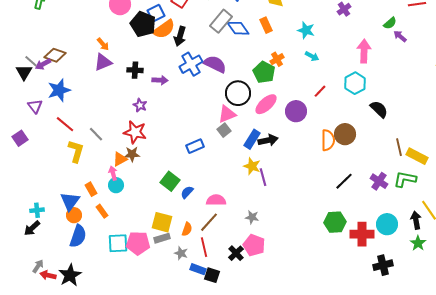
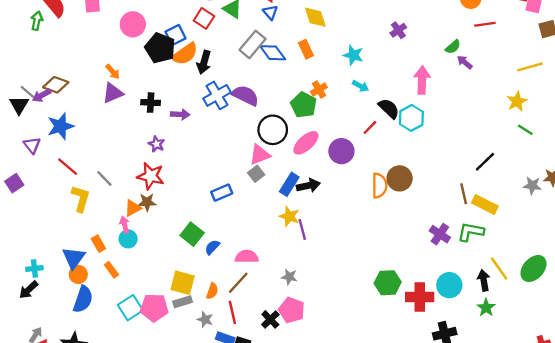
black semicircle: (379, 109) -> (389, 108), moved
black line: (344, 181) -> (485, 162), moved
cyan square: (118, 243) -> (130, 308), turned -30

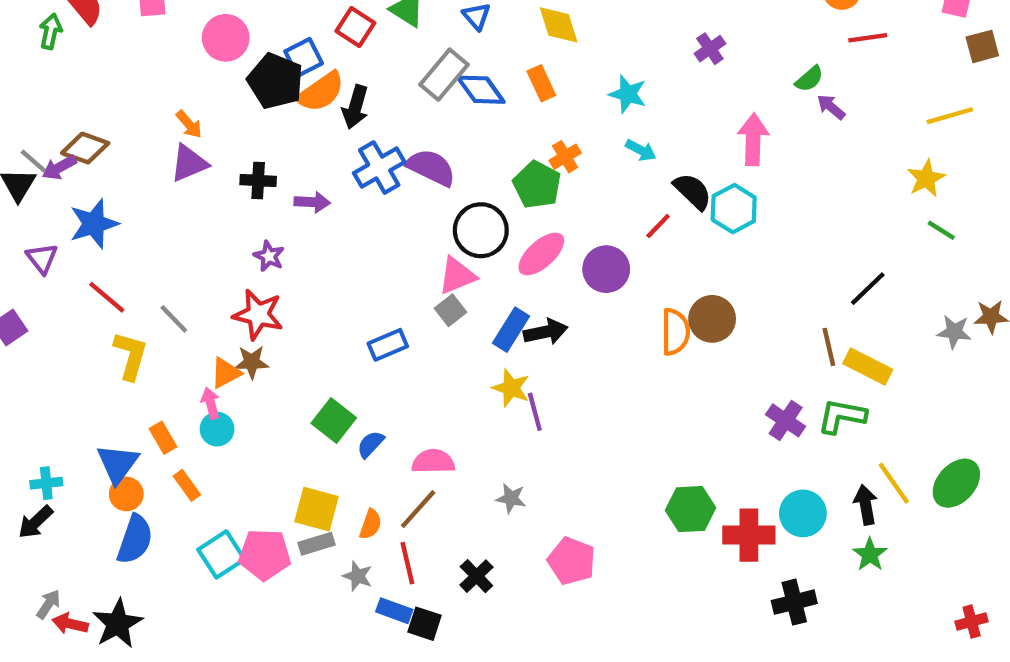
pink pentagon: (292, 310) -> (572, 561), moved

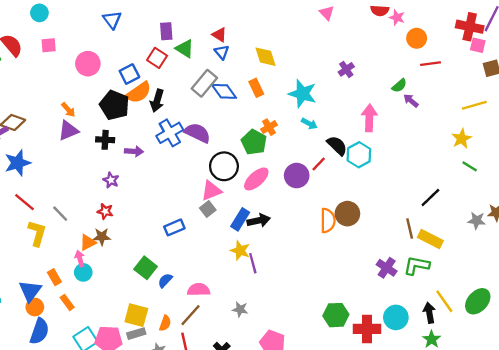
black pentagon: (275, 81) -> (114, 105), moved
cyan star: (628, 94) -> (302, 94), size x1.4
purple circle: (606, 269) -> (297, 176), moved
red star: (258, 315) -> (105, 211), size x0.6

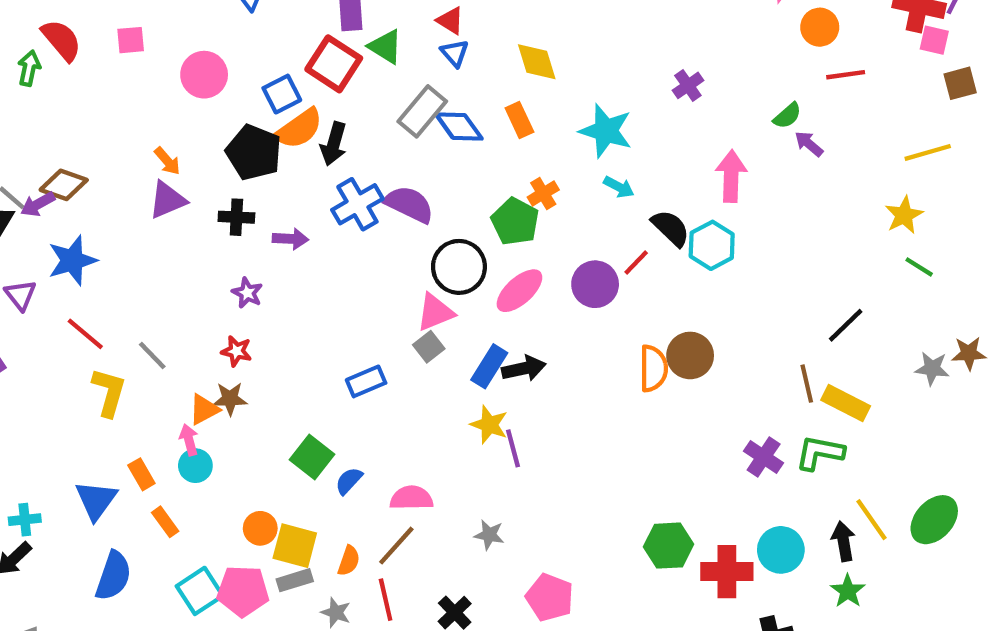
red square: (157, 58) -> (334, 64), size x1.4
orange circle: (35, 307) -> (260, 528), moved

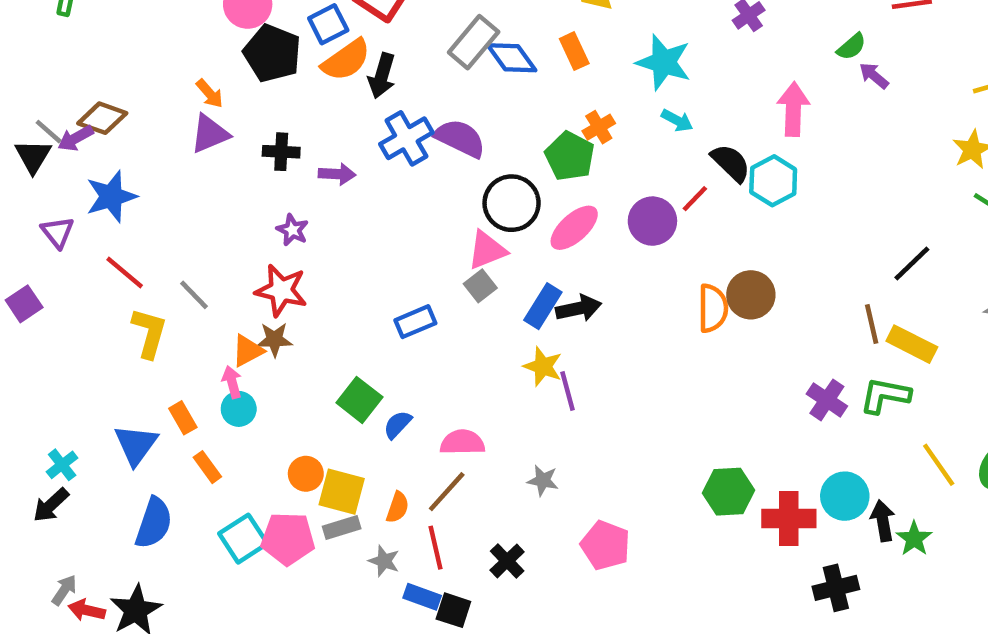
black pentagon: (254, 152) -> (272, 53), moved
red star: (236, 351) -> (281, 290), size x1.6
cyan cross: (25, 520) -> (62, 465), turned -32
black arrow: (843, 541) -> (883, 521), moved

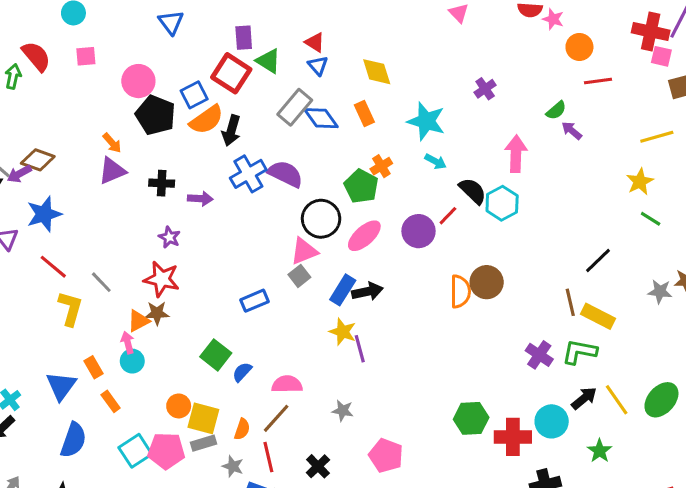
black arrow: (883, 521) -> (584, 398), moved, turned 60

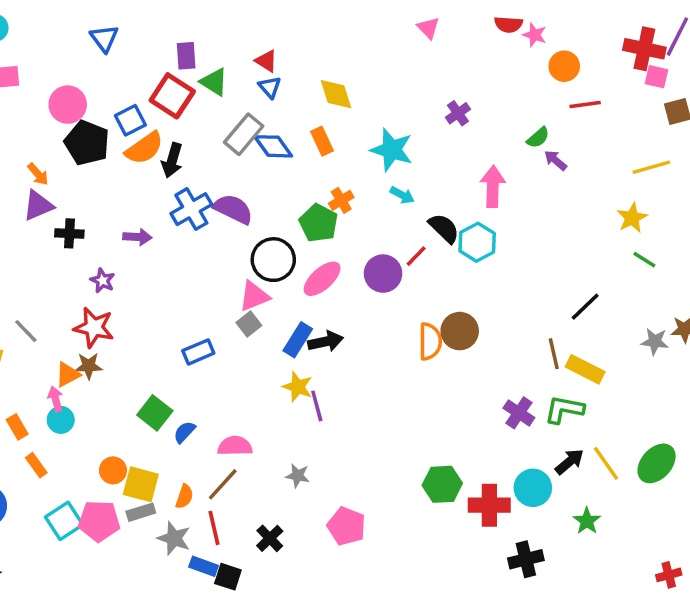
black cross: (162, 183) -> (69, 233), moved
gray star: (233, 466) -> (174, 538), size x1.4

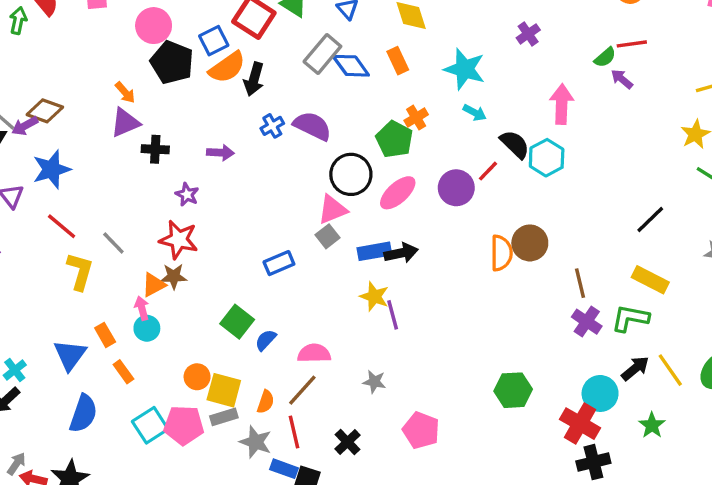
red line: (585, 105) -> (632, 44), moved
blue cross: (191, 209) -> (272, 126), size x0.6
blue rectangle: (298, 340) -> (374, 251), turned 48
brown line: (554, 354) -> (580, 283), moved
red cross: (489, 505) -> (580, 424), moved, turned 30

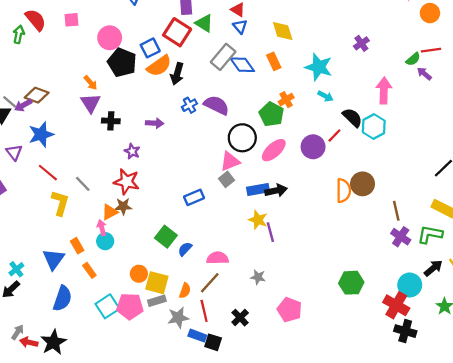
purple triangle: (125, 123) -> (91, 103), turned -40
gray star: (256, 442) -> (178, 318), turned -30
black cross: (593, 462) -> (405, 331), turned 30

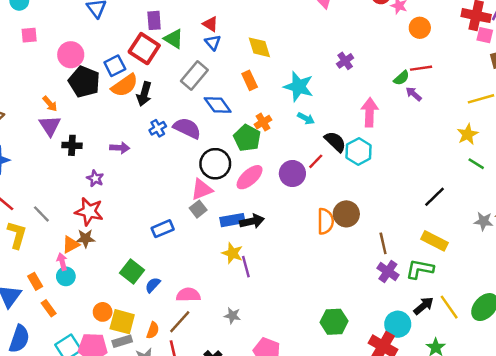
blue diamond: (242, 65) -> (218, 105), moved

